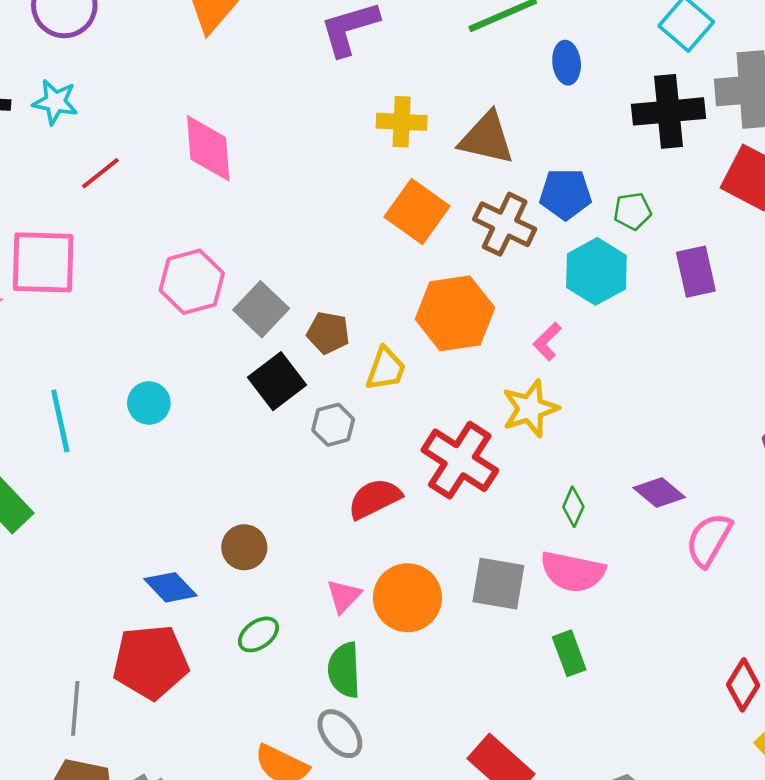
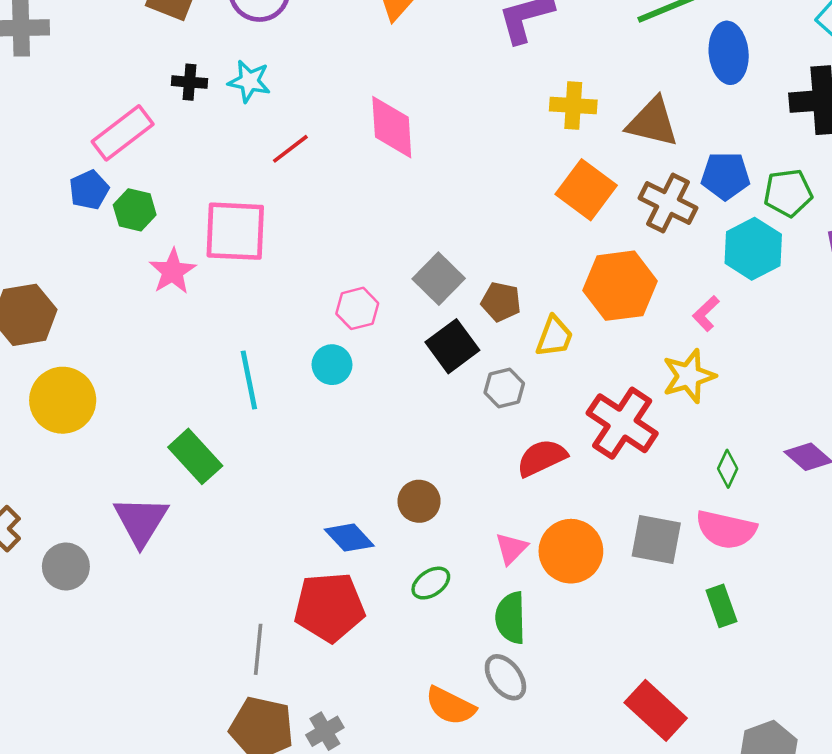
blue ellipse: (567, 63) -> (729, 53), size x1.5
green pentagon: (633, 211) -> (788, 193), size x1.4
pink hexagon: (192, 282) -> (357, 308), moved, size x0.7

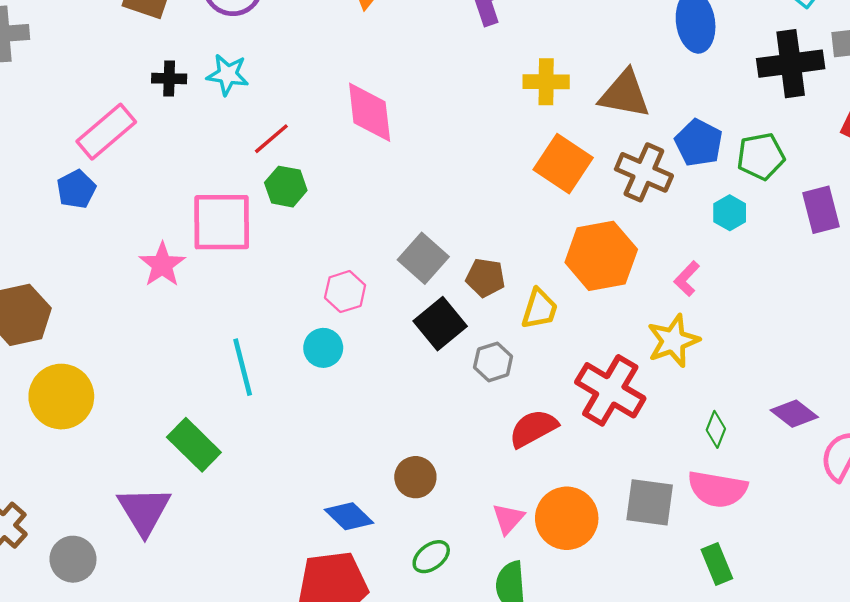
blue pentagon: (725, 176) -> (699, 143), turned 30
green hexagon: (135, 210) -> (286, 187), moved
cyan hexagon: (753, 249) -> (730, 213), size x0.6

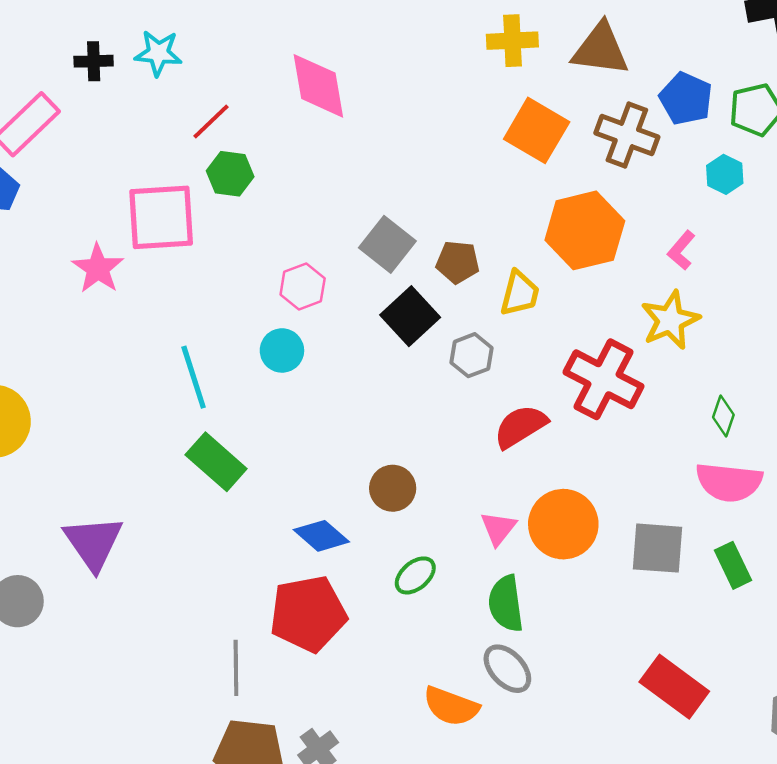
green rectangle: (194, 445) -> (216, 462), moved
gray square: (650, 502) -> (658, 548), moved

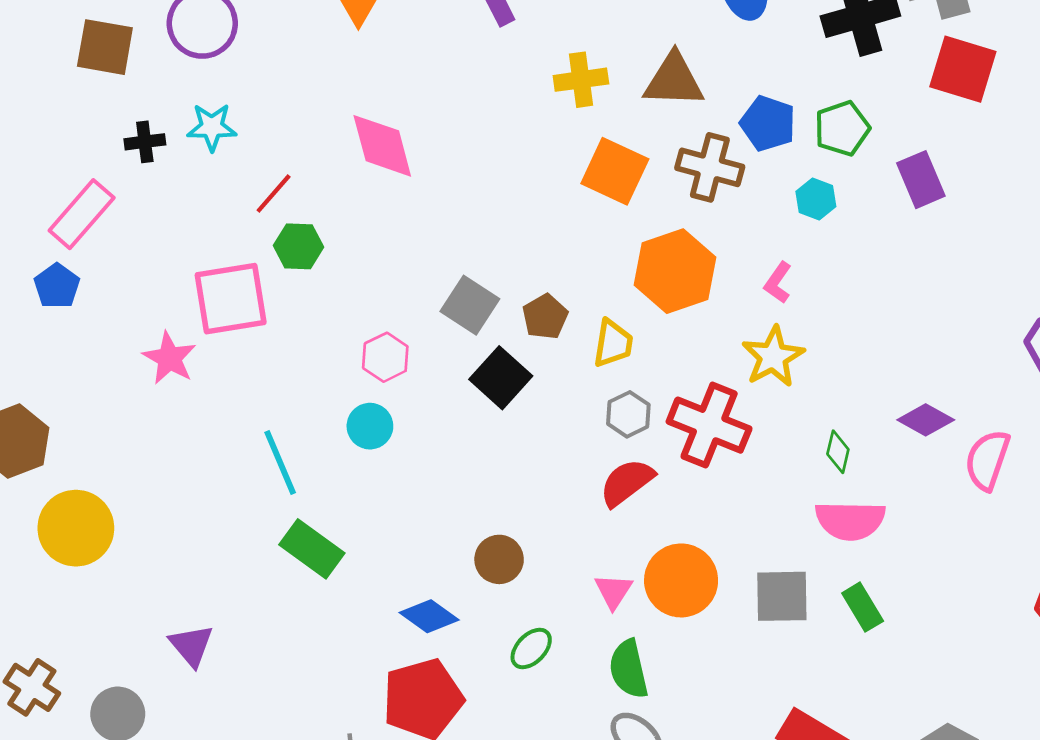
brown pentagon: (458, 262) -> (545, 317), turned -30
gray hexagon: (471, 355) -> (628, 414), moved
purple triangle: (93, 543) -> (191, 646), size x0.7

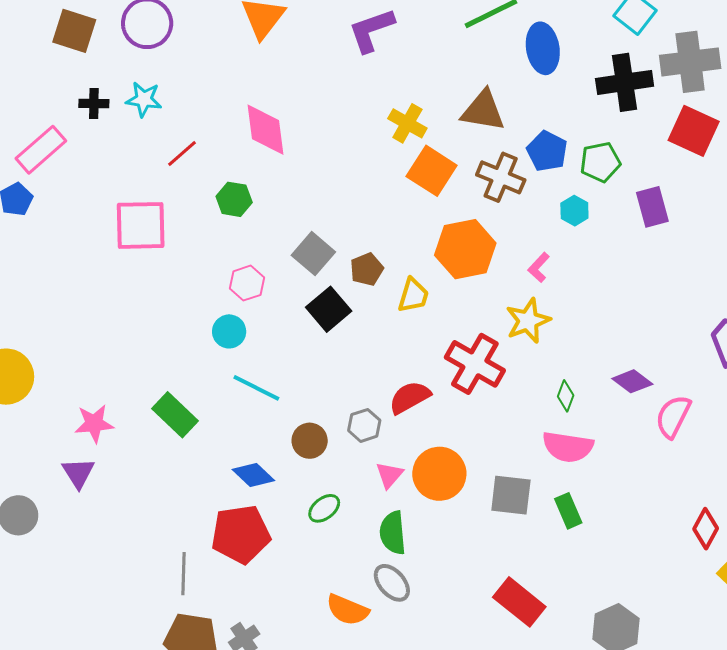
yellow cross: (581, 80) -> (407, 123), moved, turned 30
green hexagon: (299, 246) -> (234, 199), moved
pink star: (169, 358) -> (94, 424), moved, turned 30
gray hexagon: (628, 414) -> (364, 425), moved
cyan line: (280, 463) -> (256, 388), moved, turned -48

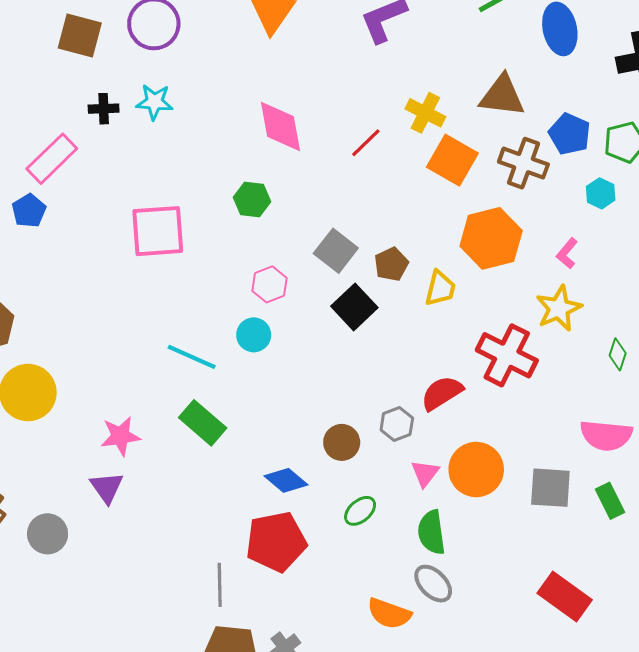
red line: (182, 153) -> (366, 143), moved
cyan line: (256, 388) -> (192, 357), moved
green diamond: (566, 396) -> (618, 354), moved

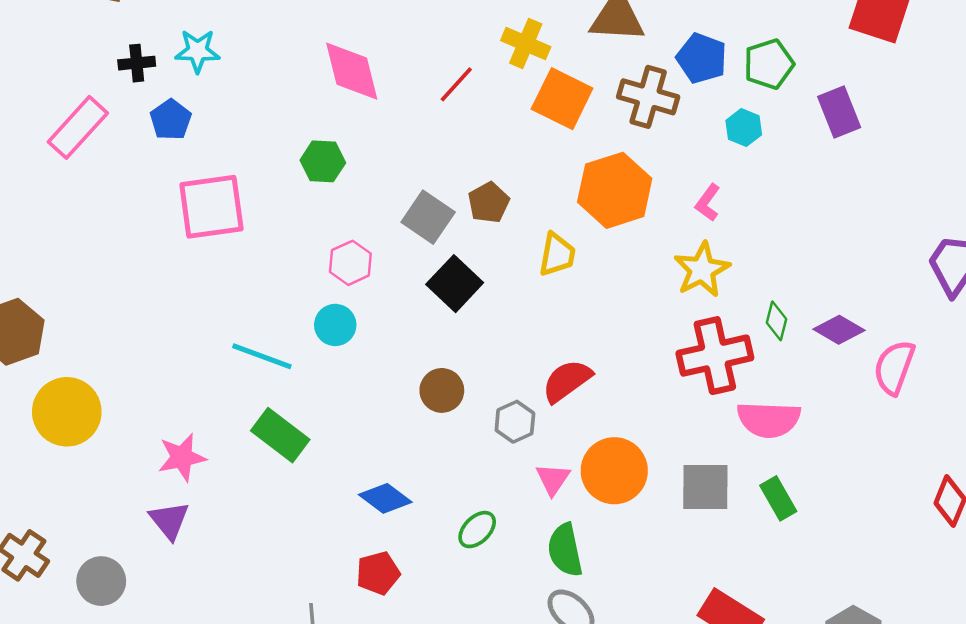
blue pentagon: (29, 211) -> (171, 120), moved
brown pentagon: (391, 264) -> (489, 203), moved
red cross: (507, 355) -> (715, 356), moved, turned -36
brown circle: (342, 442) -> (442, 390), moved
red pentagon: (276, 542) -> (378, 573), size x0.6

